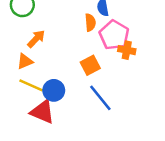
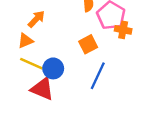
blue line: (100, 98) -> (98, 76), turned 64

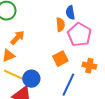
orange cross: (123, 30) -> (89, 66), moved

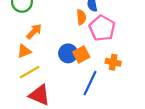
yellow line: (13, 75) -> (30, 72), turned -54
blue circle: (31, 79) -> (68, 53), moved

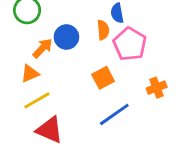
blue circle: (68, 53) -> (66, 37), moved
orange cross: (113, 62) -> (157, 88), moved, turned -32
blue line: (90, 83) -> (114, 114), turned 30

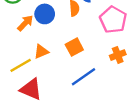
pink pentagon: (130, 44) -> (113, 20), moved
orange triangle: (30, 74) -> (41, 52), moved

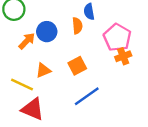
orange cross: (118, 55) -> (123, 56), moved
yellow line: (21, 65) -> (22, 84), turned 55

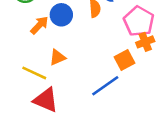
orange square: (77, 66) -> (125, 60), moved

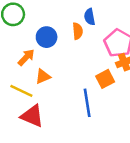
orange arrow: (39, 25) -> (26, 57), moved
blue line: (105, 86) -> (87, 103), turned -64

